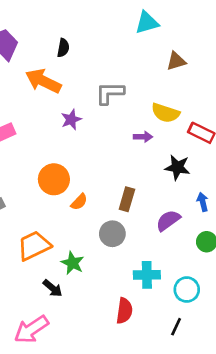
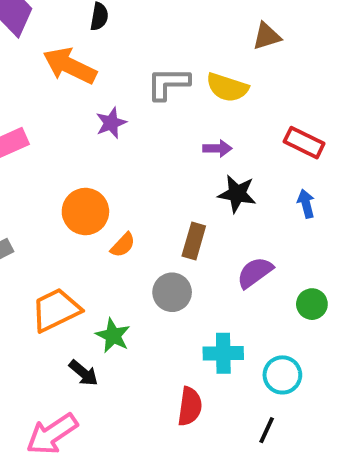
yellow semicircle: (165, 113) -> (227, 87), moved
black star: (177, 167) -> (237, 194), moved
blue arrow: (203, 202) -> (306, 204), moved

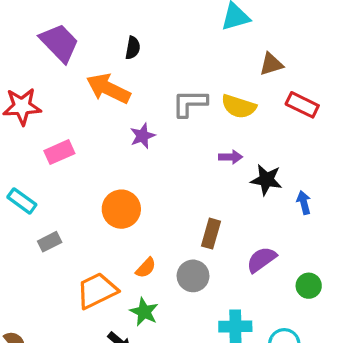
red rectangle: (304, 143) -> (302, 105), moved
black star: (237, 194) -> (266, 180), moved
orange semicircle: (123, 245) -> (146, 268), moved

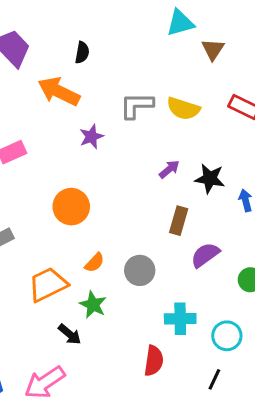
brown triangle: (271, 64) -> (213, 49), moved, turned -40
purple arrow: (230, 157) -> (169, 169), moved, turned -40
brown rectangle: (211, 234) -> (179, 221), moved

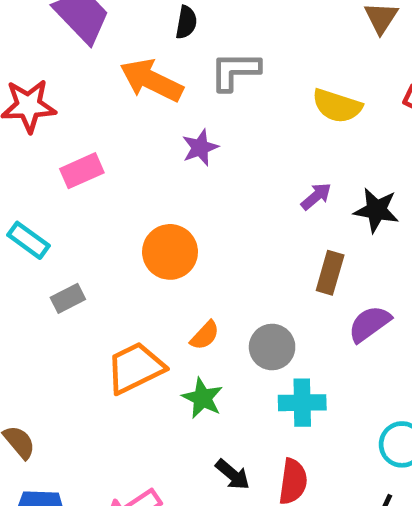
gray L-shape: (137, 105) -> (235, 71), moved
cyan cross: (180, 319) -> (302, 403), moved
black arrow: (70, 334) -> (233, 475), moved

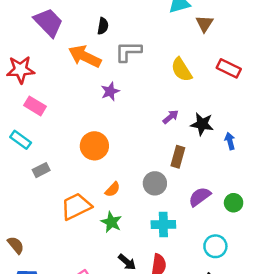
yellow semicircle: (337, 106) -> (182, 70), turned 40
pink rectangle: (82, 171) -> (35, 106), moved, turned 55
purple semicircle: (369, 324) -> (200, 197), moved
gray circle: (272, 347) -> (155, 183), moved

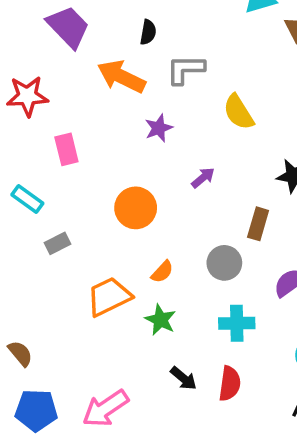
yellow semicircle: (182, 70) -> (239, 112), moved
pink rectangle: (35, 106) -> (66, 149), moved, turned 45
purple arrow: (171, 117) -> (203, 178), moved

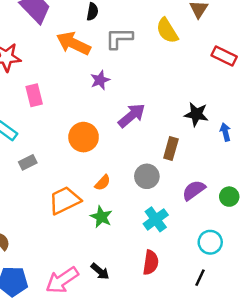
yellow semicircle: (239, 112) -> (167, 31), moved
purple arrow: (203, 178) -> (132, 116), size x1.6
cyan cross: (237, 323) -> (156, 219), turned -35
black arrow: (184, 378) -> (100, 271), moved

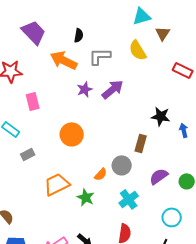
purple arrow: (132, 116) -> (113, 89), moved
orange semicircle: (103, 183) -> (101, 174), moved

